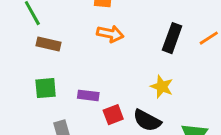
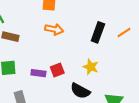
red square: (113, 115) -> (57, 70), moved

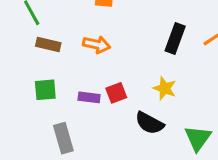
orange arrow: (54, 29) -> (97, 45), moved

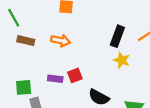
yellow star: (165, 88) -> (122, 60), moved
green square: (45, 90) -> (24, 87), moved

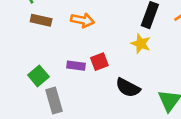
yellow star: (122, 60) -> (141, 44), moved
green square: (24, 87) -> (38, 76), turned -35

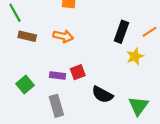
yellow star: (141, 44) -> (135, 56), moved, turned 30
gray rectangle: (54, 101) -> (56, 106), moved

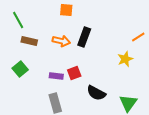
black rectangle: (121, 32) -> (84, 37), moved
green square: (25, 84) -> (20, 69), moved

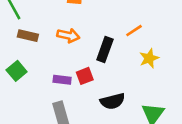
black rectangle: (84, 37) -> (105, 49), moved
orange line: (138, 37) -> (134, 31), moved
black semicircle: (96, 93) -> (113, 101), turned -42

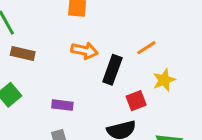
orange arrow: (68, 36) -> (85, 51), moved
red square: (85, 76) -> (136, 101), moved

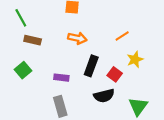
black rectangle: (112, 70) -> (91, 66), moved
red square: (136, 101) -> (115, 74), turned -32

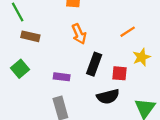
orange arrow: (77, 38) -> (79, 34), turned 54
red square: (115, 74) -> (120, 73), turned -32

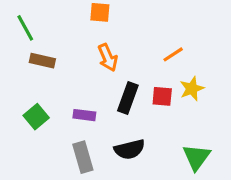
green square: (20, 69) -> (36, 117), moved
red square: (120, 73) -> (162, 96), moved
black semicircle: (108, 97) -> (130, 149), moved

